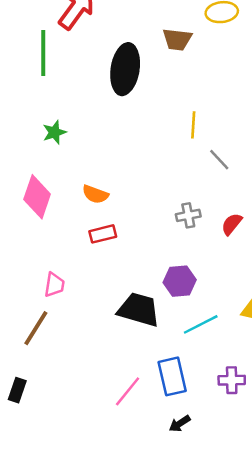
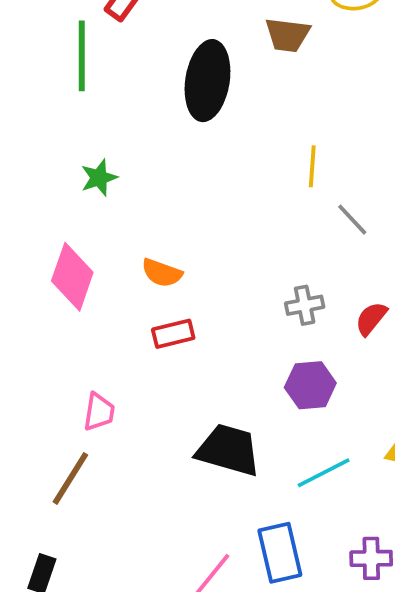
purple hexagon: (180, 281) -> (310, 385), moved

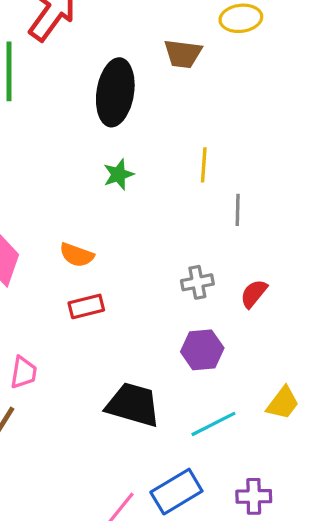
green star: (99, 178) -> (119, 174), moved
gray line: (352, 220) -> (238, 210), turned 44
blue rectangle: (280, 553) -> (176, 492), turned 72

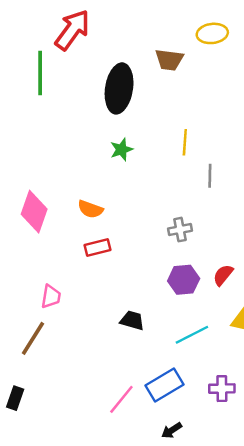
red semicircle: (254, 294) -> (223, 275), moved
black trapezoid: (133, 405) -> (132, 320), size x0.6

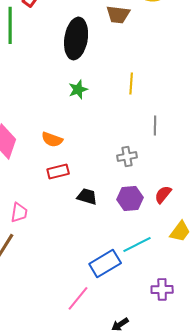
gray line: (210, 176) -> (155, 125), moved
black trapezoid: (132, 320) -> (87, 196), moved
blue rectangle: (164, 385) -> (105, 263), moved

